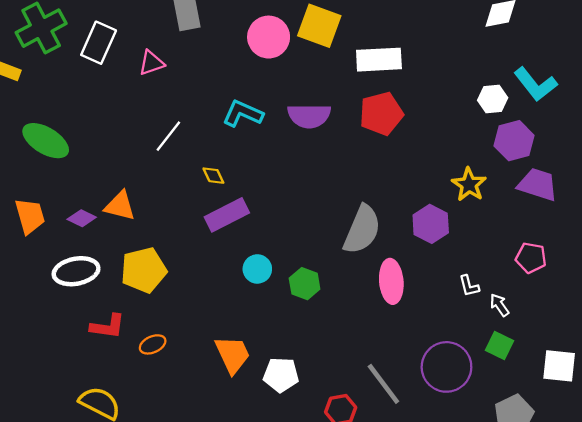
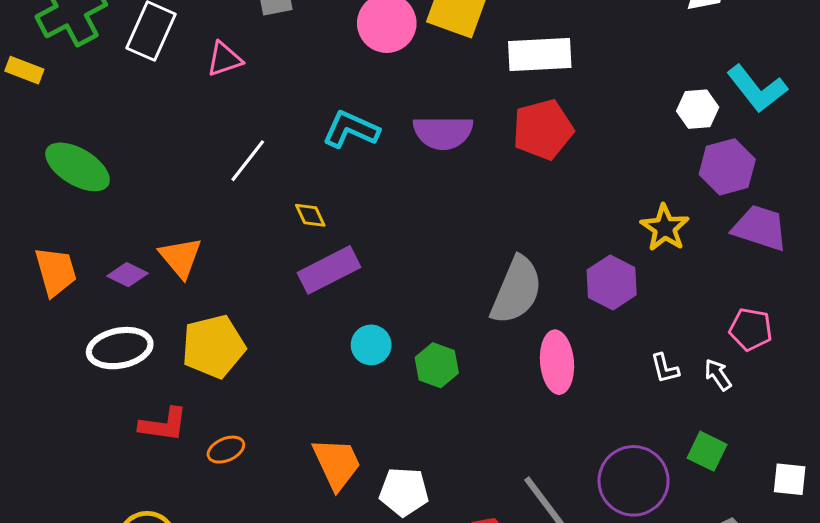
orange triangle: (120, 206) -> (181, 257), turned 36
white arrow: (499, 305) -> (718, 375), moved
white square: (559, 366) -> (790, 479), size x0.7

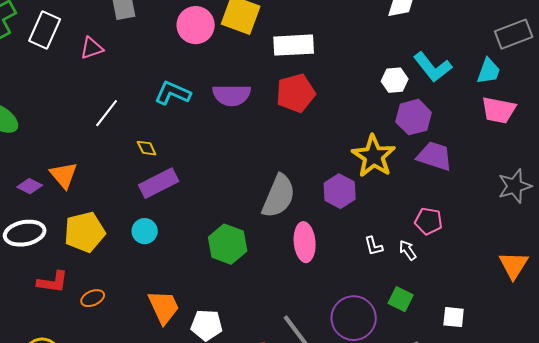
yellow star: (665, 228) -> (374, 156), size x1.4
cyan circle: (371, 345) -> (145, 231), moved
green hexagon: (437, 365) -> (228, 244), size x1.4

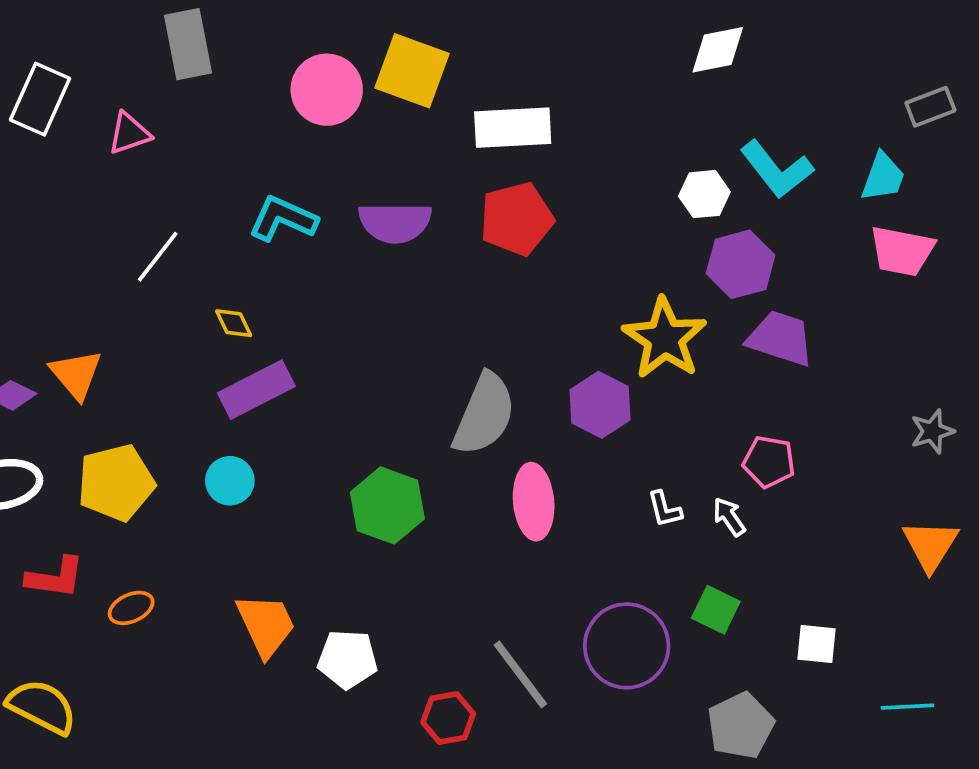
gray rectangle: (514, 34) -> (930, 107), size x0.7
gray star: (515, 186) -> (932, 431), moved, size x0.7

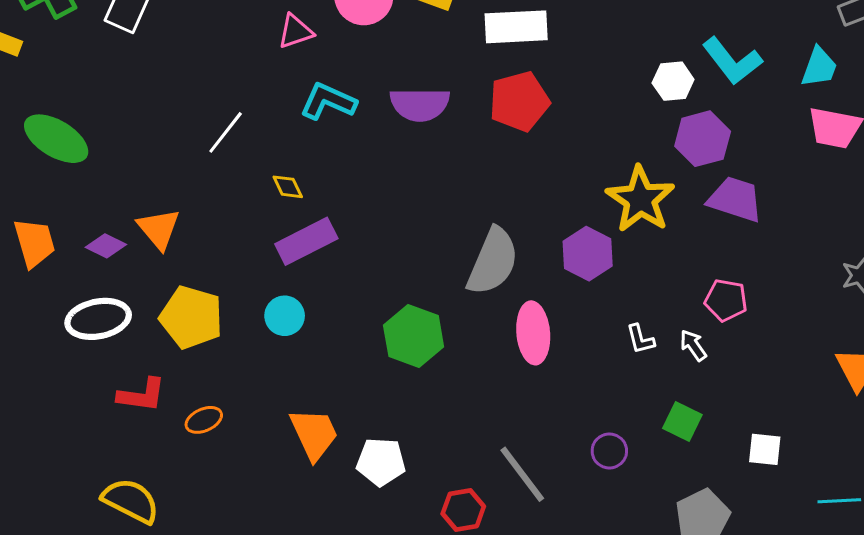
pink triangle: (129, 133) -> (295, 31), moved
yellow pentagon: (116, 483) -> (191, 317), turned 30
purple circle: (627, 646) -> (609, 451), size x0.5

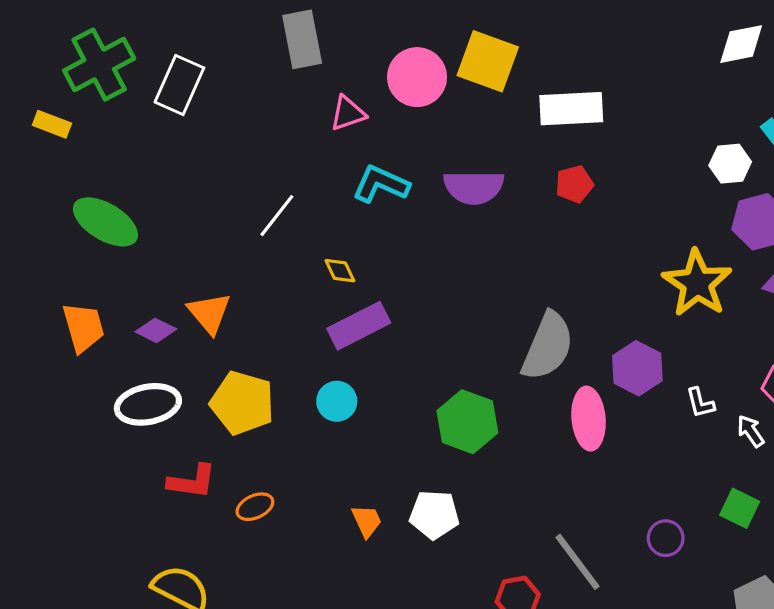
red pentagon: (519, 101) -> (574, 184), size x0.6
purple hexagon: (588, 254) -> (637, 368), moved
white L-shape: (640, 339) -> (700, 403), moved
orange trapezoid: (314, 434) -> (367, 521), size x0.6
white pentagon: (381, 462) -> (434, 515), moved

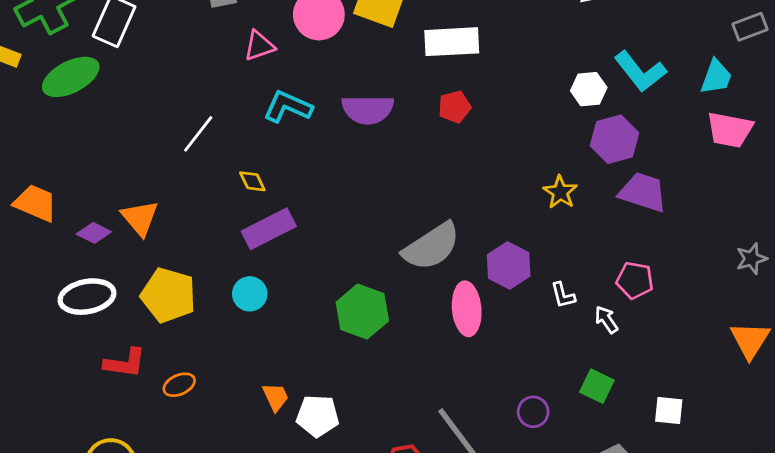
green ellipse: (105, 222) -> (71, 77), moved, turned -58
yellow star: (697, 283) -> (560, 192), size x0.6
orange trapezoid: (83, 327) -> (35, 203), moved, turned -51
gray semicircle: (548, 346) -> (431, 246), turned 34
white pentagon: (434, 515) -> (318, 416), moved

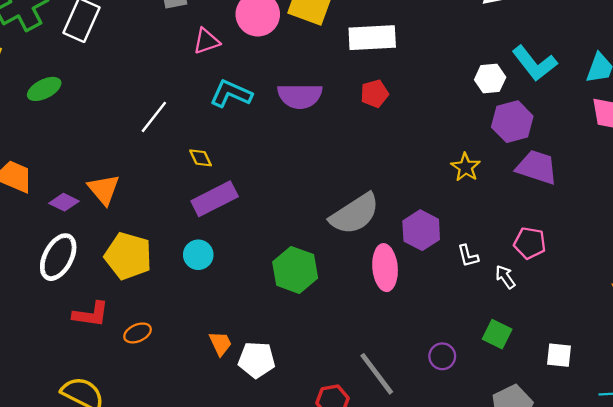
green ellipse: (71, 77) -> (44, 89), moved, size x0.7
white ellipse: (87, 297) -> (58, 257), turned -51

